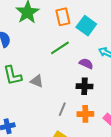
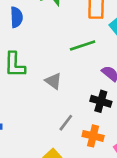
gray triangle: (37, 81) -> (53, 81), moved

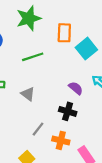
green line: (83, 46) -> (33, 57), moved

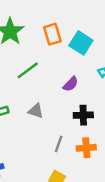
purple semicircle: (76, 88) -> (71, 84), moved, turned 112

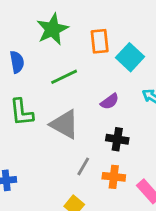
gray triangle: (36, 111) -> (65, 124), size x1.6

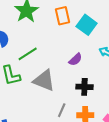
green line: (64, 77) -> (28, 54), moved

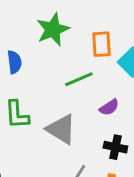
green line: (28, 54) -> (79, 79), moved

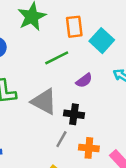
black cross: (115, 147) -> (74, 114), moved

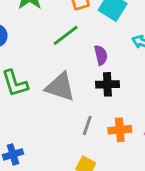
purple semicircle: (84, 80) -> (101, 55), turned -56
black cross: (74, 114) -> (107, 84), moved

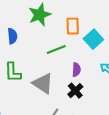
black cross: (107, 84) -> (75, 91), turned 35

